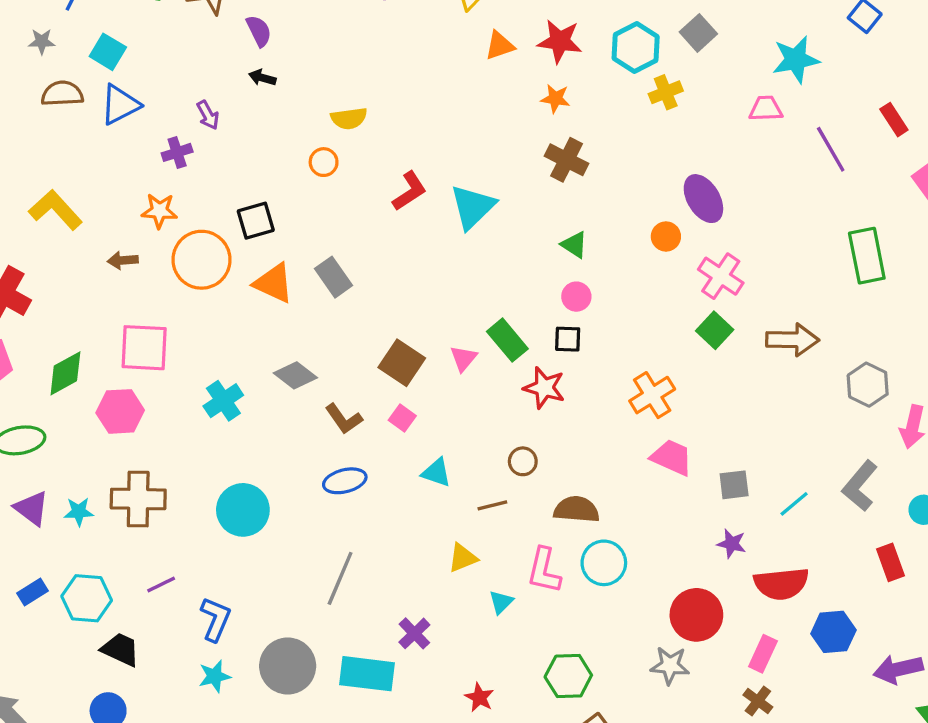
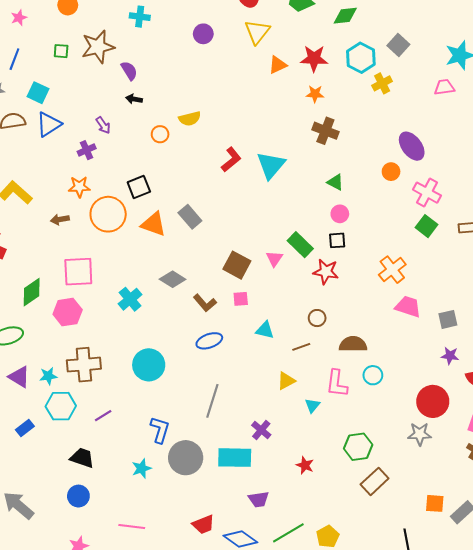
orange circle: (324, 162) -> (160, 134), moved
pink square: (402, 418) -> (241, 299), turned -35
cyan circle: (604, 563) -> (373, 375), size x0.7
cyan hexagon: (87, 598) -> (61, 406), moved
blue L-shape: (216, 619) -> (160, 430), moved

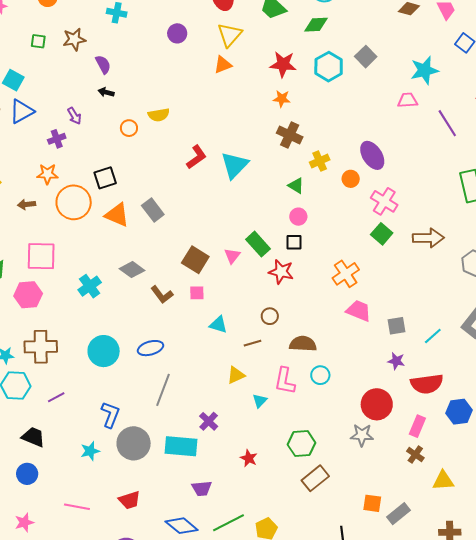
brown star: (98, 47) -> (74, 39), size x0.7
orange triangle: (278, 65) -> (223, 65), moved
yellow cross: (382, 83) -> (320, 161), moved
blue ellipse: (209, 341) -> (150, 348), moved
red trapezoid: (203, 525) -> (130, 500), moved

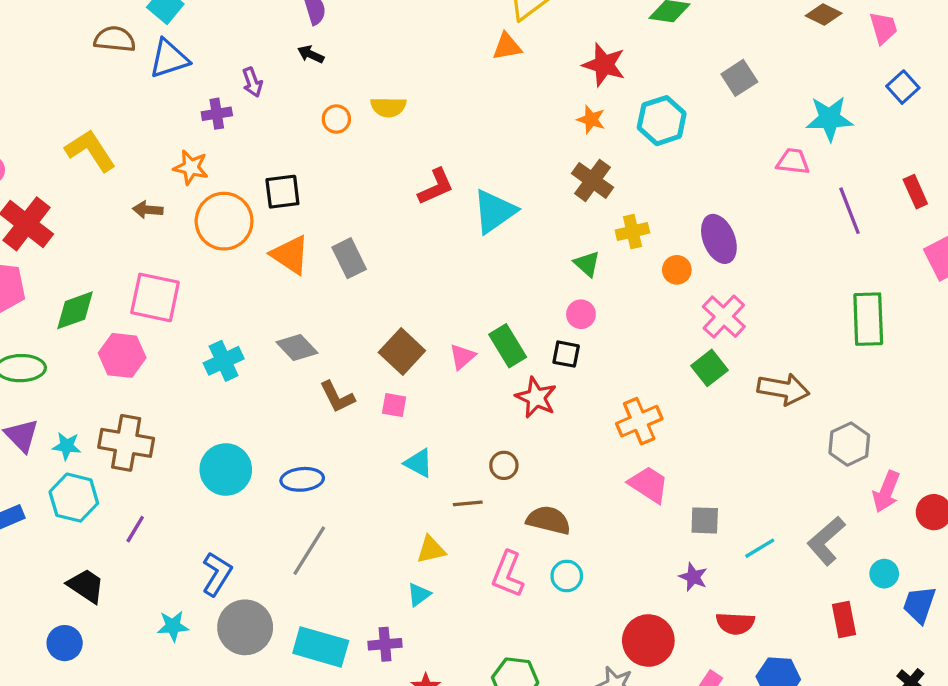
cyan hexagon: (329, 67) -> (662, 121), moved
red semicircle: (427, 384) -> (735, 623), size x0.7
purple line: (56, 397) -> (135, 529), turned -42
cyan triangle: (260, 401) -> (419, 595), moved
purple cross: (209, 421) -> (385, 644), moved, turned 30

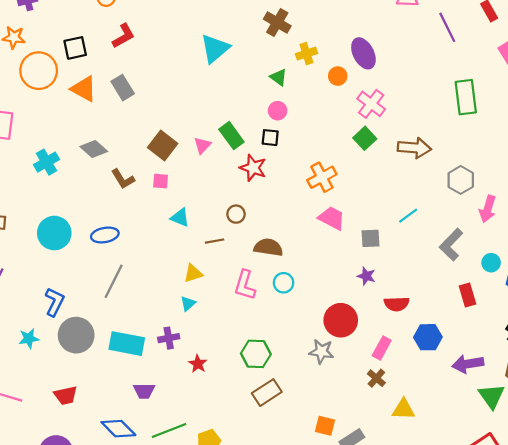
red L-shape: (436, 187) -> (123, 36), moved
cyan line: (760, 548) -> (408, 216), moved

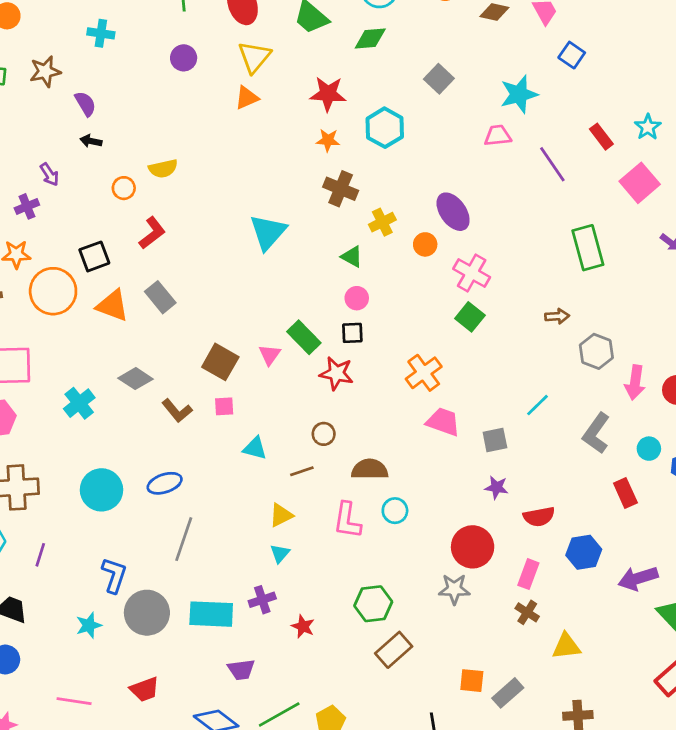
brown arrow: (414, 148) -> (557, 316), moved, size x0.6

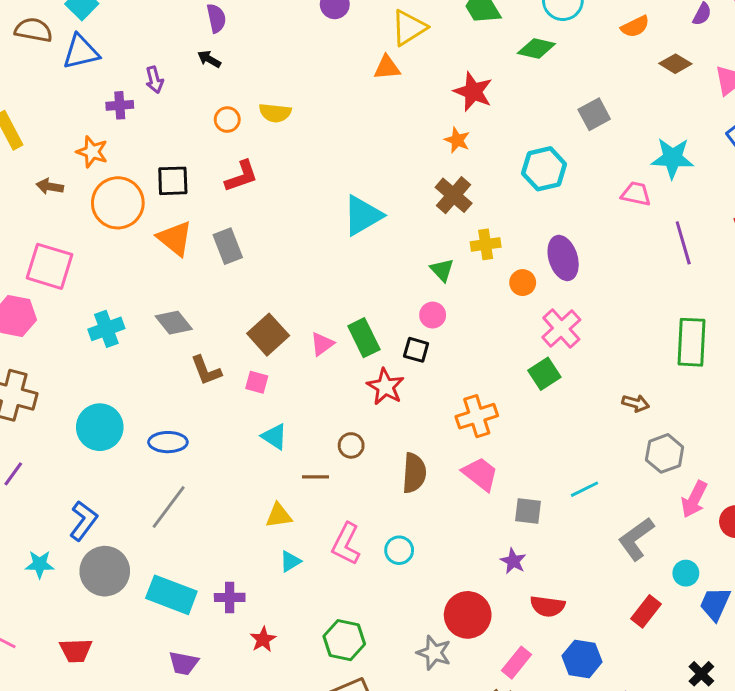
cyan hexagon: (385, 128) -> (544, 169), moved
brown semicircle: (370, 469) -> (414, 473), moved, turned 75
red rectangle: (625, 493) -> (646, 611), turned 44
cyan triangle: (280, 554) -> (290, 561), moved

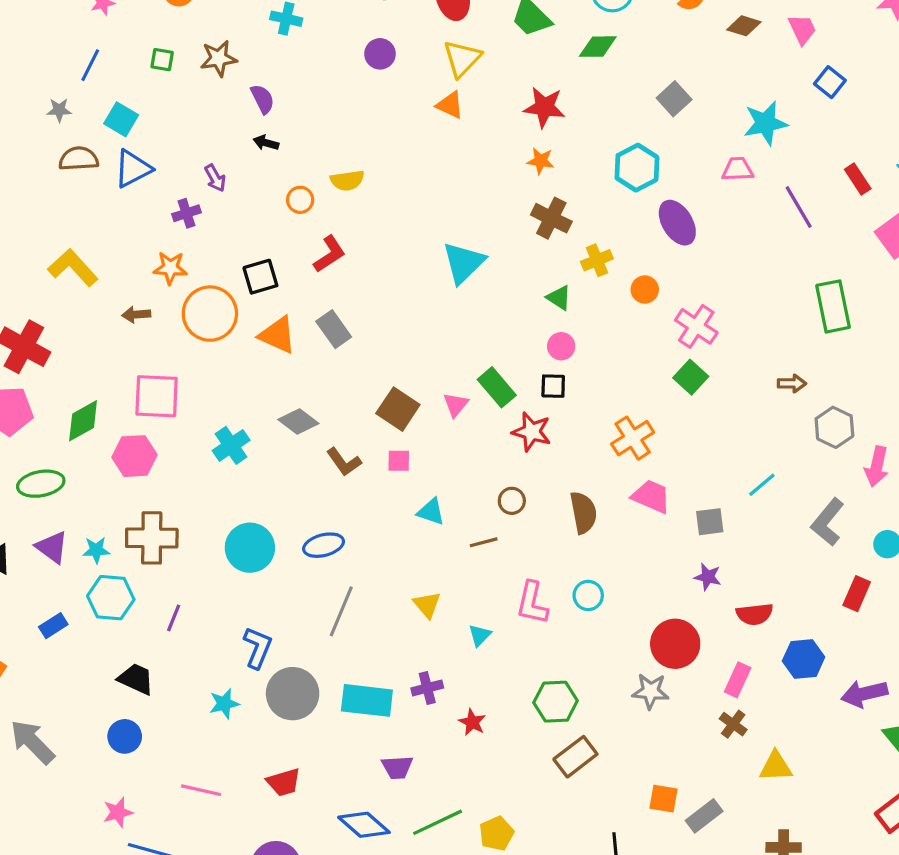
orange triangle: (387, 68) -> (450, 105), turned 44
purple ellipse: (563, 258) -> (677, 223), moved
yellow triangle: (279, 516) -> (427, 605), moved, turned -48

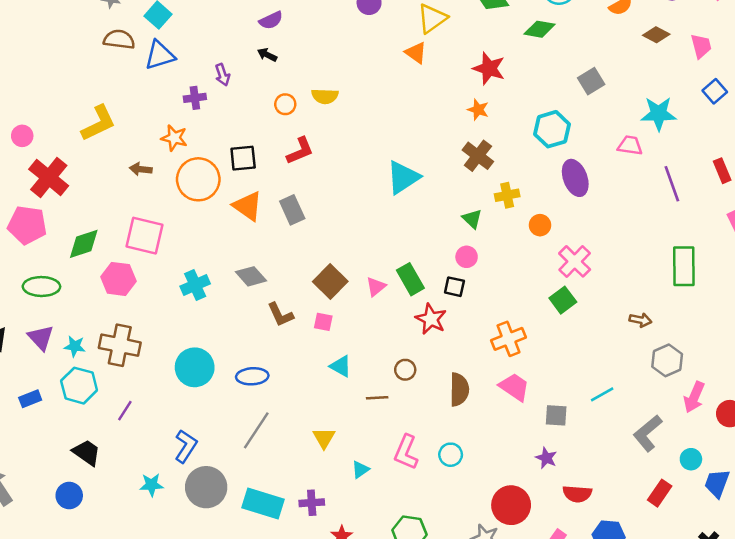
purple semicircle: (263, 99) -> (271, 20), turned 80
yellow L-shape: (73, 268) -> (98, 123), turned 96

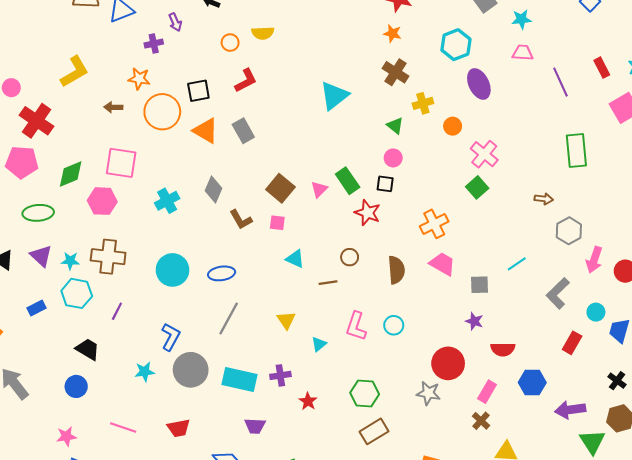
cyan star: (659, 114) -> (521, 19), moved, size x0.7
gray diamond: (251, 276) -> (213, 190), turned 70

